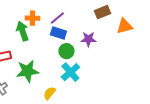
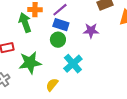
green circle: (66, 51) -> (58, 40), moved

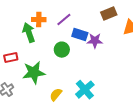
blue rectangle: (61, 25) -> (80, 35), moved
cyan cross: (73, 64) -> (85, 90), moved

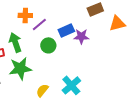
purple line: (64, 20) -> (39, 24), moved
green arrow: (29, 33) -> (15, 42), moved
blue rectangle: (80, 35) -> (66, 30), turned -42

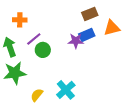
purple line: (39, 24) -> (34, 39), moved
blue rectangle: (66, 30) -> (87, 35), moved

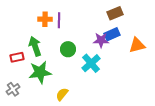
orange triangle: (112, 28) -> (137, 45), moved
purple line: (34, 39) -> (59, 20), moved, turned -49
cyan cross: (66, 90) -> (91, 63), moved

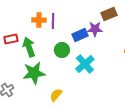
blue rectangle: (112, 34) -> (80, 35), moved
purple star: (101, 40) -> (95, 29), moved
red rectangle: (17, 57) -> (11, 39), moved

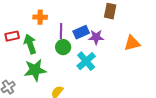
brown rectangle: (109, 14) -> (110, 11), turned -56
purple line: (53, 21) -> (61, 31), moved
purple star: (95, 29) -> (96, 37), moved

